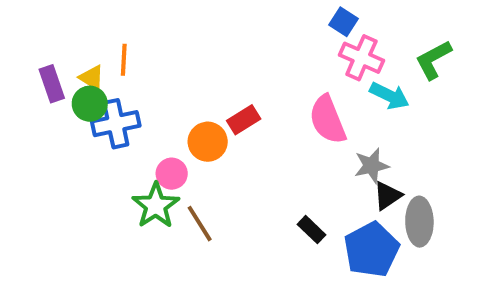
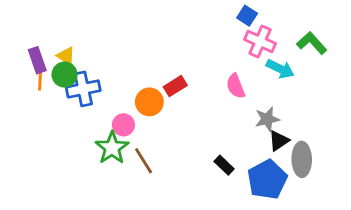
orange line: (124, 60) -> (40, 79), moved
green L-shape: (433, 60) -> (312, 43), turned 76
pink semicircle: (328, 120) -> (236, 86), size x0.7

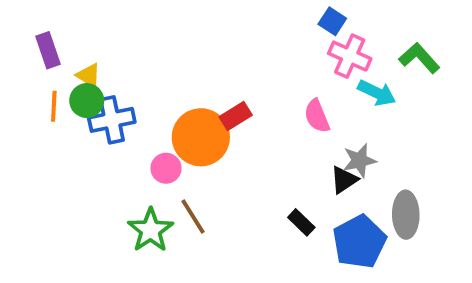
purple rectangle: (37, 60) -> (48, 50), moved
orange circle: (149, 102) -> (201, 137), size x1.5
black triangle: (279, 141) -> (344, 180), moved
green star: (112, 148) -> (151, 230), moved

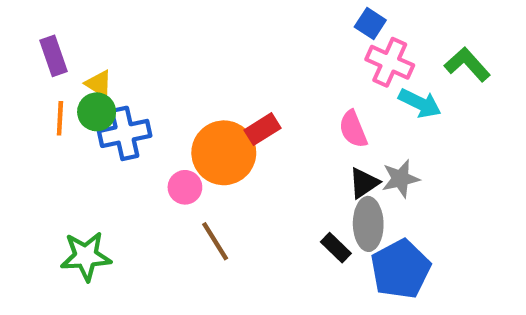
black triangle: (344, 180) -> (364, 183), moved
gray ellipse: (406, 215) -> (368, 224), moved
green star: (151, 230) -> (86, 256), moved, turned 30

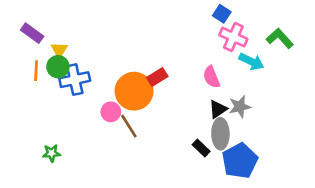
purple rectangle: (53, 56) -> (32, 33), turned -35
yellow triangle: (99, 84) -> (59, 50), turned 30
brown line: (215, 241) -> (129, 126), moved
green star: (86, 256) -> (51, 153), size x0.6

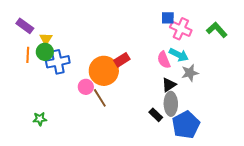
blue square: (222, 14) -> (168, 18), moved, turned -32
cyan arrow: (251, 62) -> (179, 55), moved
gray star: (240, 107) -> (190, 73), moved

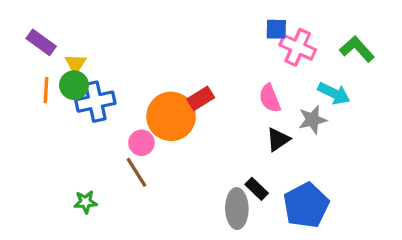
cyan arrow: (179, 55) -> (334, 93), moved
brown line: (100, 98) -> (137, 172), moved
gray ellipse: (171, 104) -> (237, 209), moved
green star: (40, 119) -> (85, 202), moved

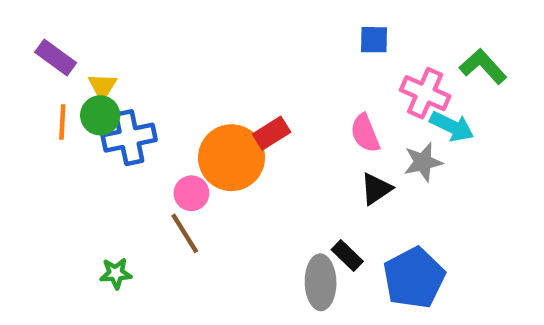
pink cross: (298, 47) -> (425, 93), moved

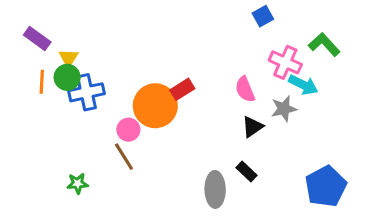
blue square: (374, 40) -> (263, 16), moved, turned -30
black rectangle: (347, 256) -> (246, 172), moved
blue pentagon: (414, 278) -> (326, 186), moved

